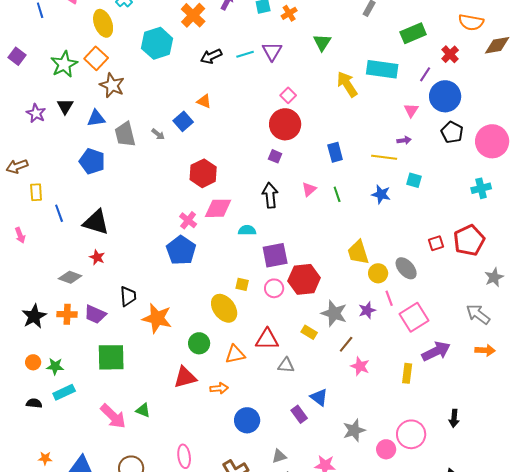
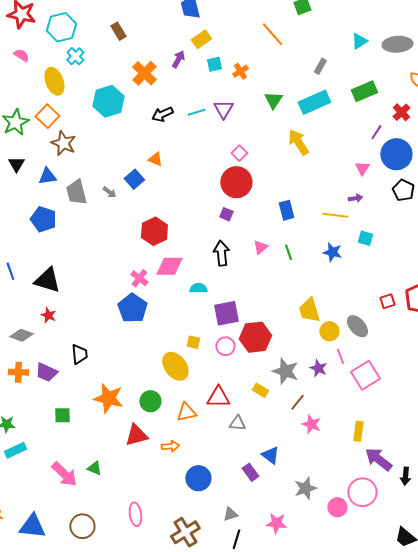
cyan rectangle: (382, 69) -> (314, 102), moved, turned -32
purple star: (367, 310) -> (318, 368), turned -30
orange star: (157, 318) -> (108, 398), moved
purple arrow: (436, 351) -> (378, 459), moved, turned -116
green square: (111, 357) -> (62, 415), size x0.6

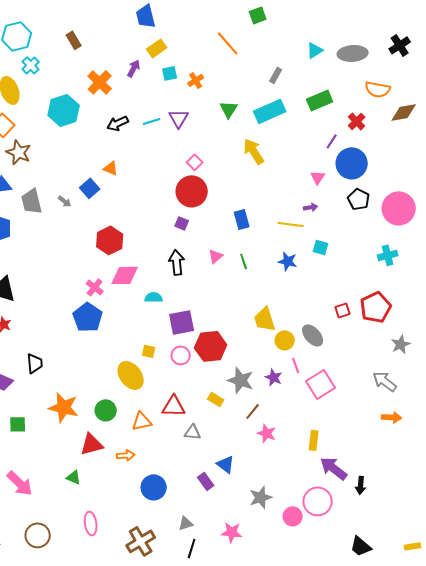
green triangle: (94, 468) -> (74, 477), moved

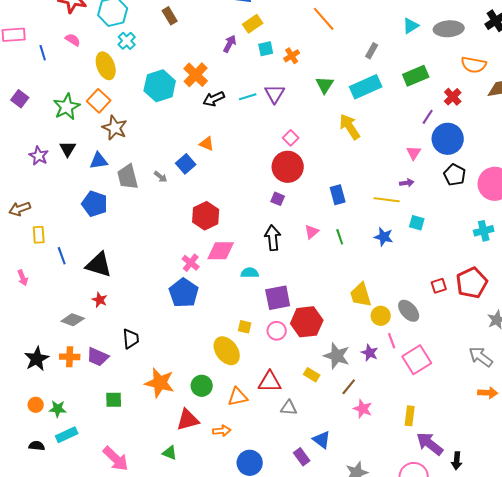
orange cross: (100, 82) -> (196, 75), moved

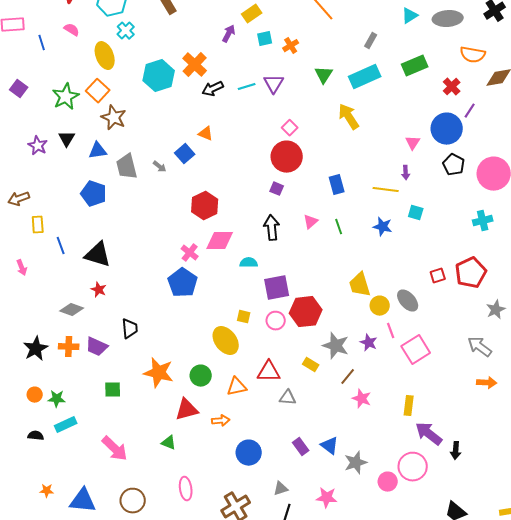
purple line: (428, 117) -> (470, 111), moved
purple arrow: (407, 183) -> (406, 173), turned 96
blue triangle: (322, 440) -> (330, 446), moved

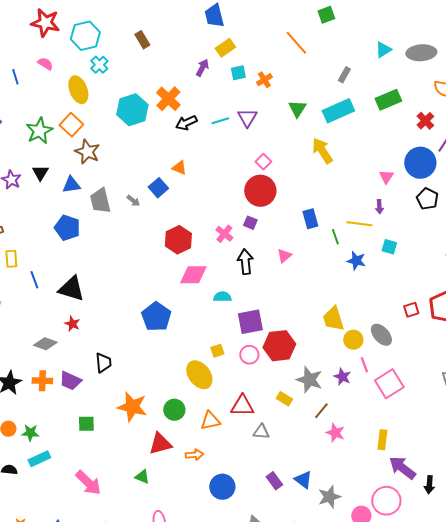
green line: (339, 227) -> (335, 237), moved
pink cross: (190, 253) -> (224, 234), moved
yellow square: (244, 317) -> (217, 351), turned -32

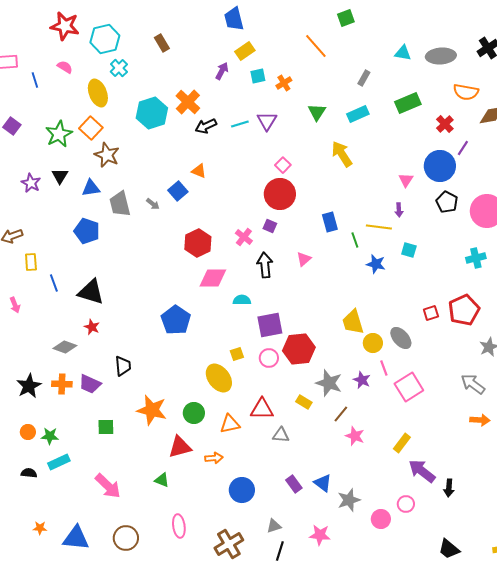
cyan triangle: (383, 50) -> (403, 53), turned 42
cyan rectangle: (338, 111) -> (358, 114), size x0.7
yellow rectangle: (382, 440) -> (402, 443), turned 30
pink circle: (386, 501) -> (406, 504), size x0.6

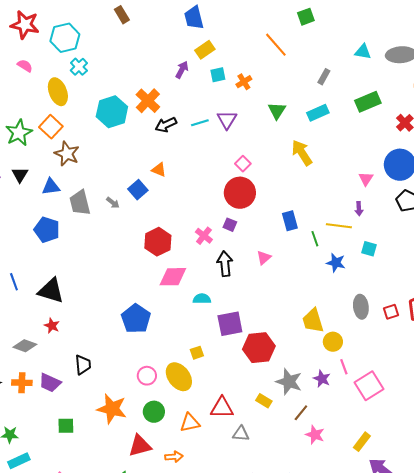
brown rectangle: (162, 43) -> (122, 15), moved
gray ellipse: (401, 338) -> (361, 307), moved, turned 35
pink circle: (269, 358) -> (147, 376), moved

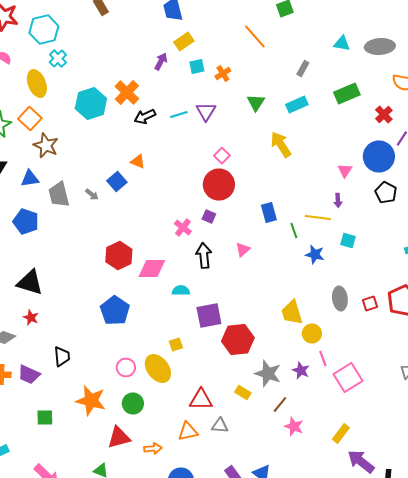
red hexagon: (158, 242) -> (119, 256), moved
orange triangle: (190, 423) -> (188, 432), moved

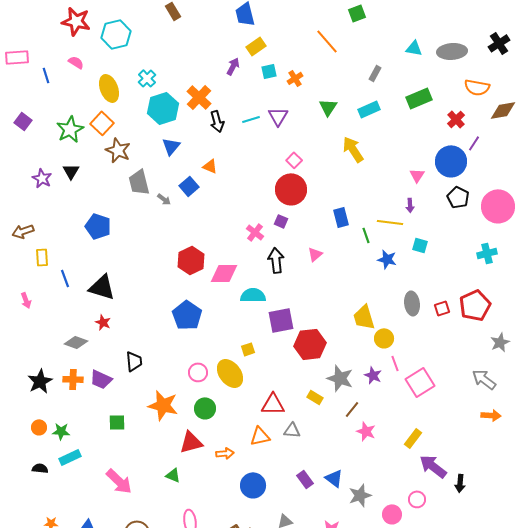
cyan cross: (58, 58) -> (147, 78), moved
black arrow: (145, 116) -> (217, 121), turned -80
blue triangle: (30, 178) -> (171, 146), moved, turned -42
gray trapezoid: (59, 194) -> (139, 182), moved
cyan semicircle: (181, 290) -> (253, 295), size x1.4

